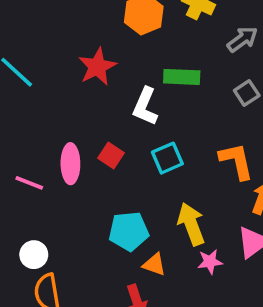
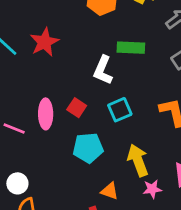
red star: (97, 67) -> (44, 42), moved
cyan pentagon: (129, 231) -> (88, 148), moved

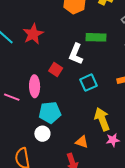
red square: (77, 108) -> (56, 70), moved
cyan pentagon: (88, 148) -> (50, 113), moved
white circle: (17, 183) -> (42, 134), moved

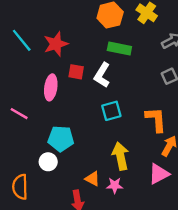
green rectangle: (96, 37) -> (119, 48), moved
red square: (56, 70) -> (76, 72), moved, turned -32
pink ellipse: (35, 86) -> (51, 87), moved
pink star: (113, 140) -> (115, 185), moved

